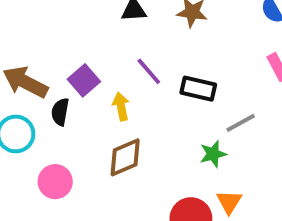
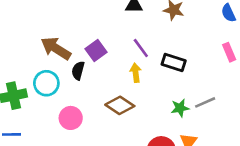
yellow arrow: (121, 106) -> (136, 73), moved
gray line: (241, 123) -> (205, 102), moved
brown diamond: (125, 157) -> (120, 105), turned 52

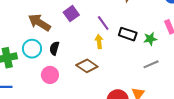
purple square: (96, 50) -> (71, 14), moved
black semicircle: (78, 71) -> (54, 48), moved
green star: (180, 108) -> (150, 39), moved

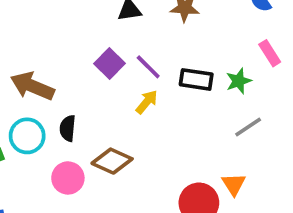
purple square: (71, 14) -> (110, 63), moved
yellow arrow: (99, 42) -> (147, 102), turned 56
brown diamond: (87, 66) -> (112, 161), moved

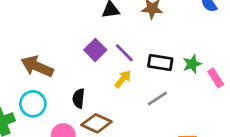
pink rectangle: (270, 53) -> (216, 78), moved
gray line: (248, 127) -> (157, 99), moved
black semicircle: (68, 128) -> (79, 98), moved

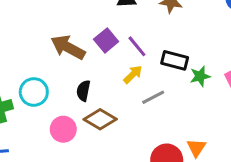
green star: (192, 64) -> (200, 76), moved
brown arrow: (37, 66) -> (68, 47), moved
gray line: (157, 99) -> (153, 97), moved

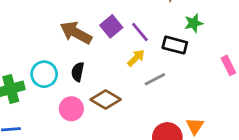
green star: (200, 76) -> (194, 23), moved
black semicircle: (83, 91) -> (78, 72), moved

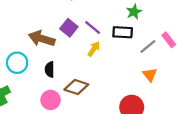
cyan circle: (44, 74) -> (17, 63), moved
gray line: (155, 79) -> (148, 47), moved
orange triangle: (195, 126) -> (150, 75), moved

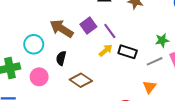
green star: (134, 12) -> (162, 40), moved
black rectangle: (123, 32) -> (128, 52), moved
pink circle: (51, 100) -> (39, 77), moved

